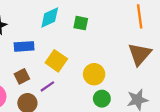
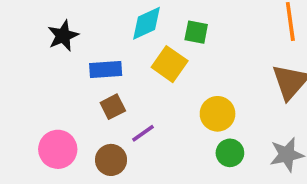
yellow square: (56, 61) -> (170, 64), moved
brown square: (22, 76) -> (113, 107), moved

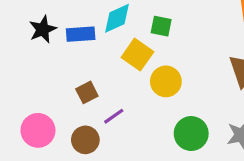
blue rectangle: (106, 69) -> (81, 34), moved
yellow circle: (218, 114) -> (166, 81), moved
green circle: (230, 153) -> (191, 134), size x1.4

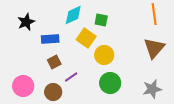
blue rectangle: (81, 34) -> (50, 39), moved
green circle: (191, 134) -> (110, 83), moved

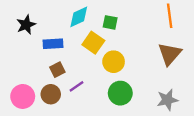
brown circle: (53, 92) -> (51, 94), moved

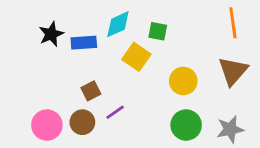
blue rectangle: (53, 44) -> (84, 43), moved
yellow circle: (114, 62) -> (183, 81), moved
green circle: (120, 93) -> (186, 125), moved

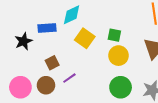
green square: (158, 31) -> (114, 35), moved
black star: (51, 34) -> (24, 41), moved

